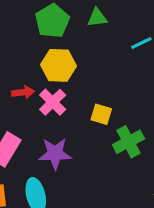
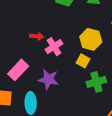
yellow hexagon: (58, 65) -> (91, 39), moved

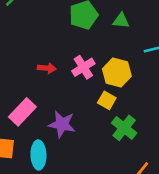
pink cross: (54, 47) -> (83, 67), moved
green cross: (96, 82) -> (124, 128), turned -36

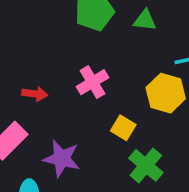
red arrow: (47, 68) -> (35, 94), moved
yellow hexagon: (117, 73) -> (166, 93), moved

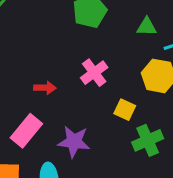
green triangle: (145, 20) -> (147, 27), moved
green cross: (146, 165) -> (148, 140), turned 32

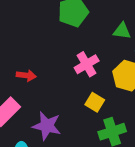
pink cross: (94, 73) -> (87, 64), moved

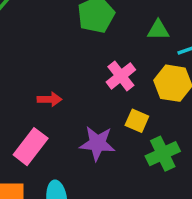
purple star: (47, 126) -> (97, 143), moved

